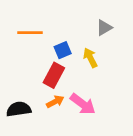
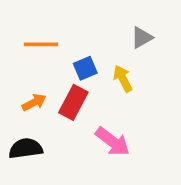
orange arrow: (55, 102) -> (34, 102), moved

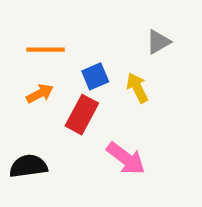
orange arrow: (34, 102) -> (40, 94), moved

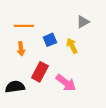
orange arrow: (40, 94) -> (21, 49), turned 112
red rectangle: (82, 115) -> (40, 72), moved

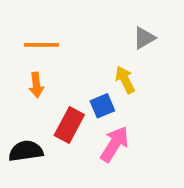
blue square: (50, 40) -> (102, 106), moved
pink arrow: (66, 83) -> (115, 144), turned -95

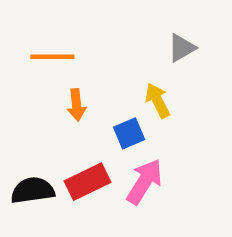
orange arrow: (36, 85) -> (76, 105), moved
red rectangle: (69, 125) -> (87, 182), moved, turned 36

